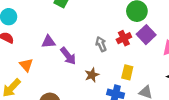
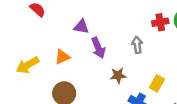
red cross: (124, 38) -> (160, 22), moved
orange triangle: (26, 65) -> (62, 57), moved, turned 32

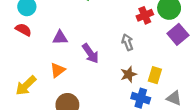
purple triangle: (81, 27) -> (60, 38), moved
brown star: (118, 75) -> (129, 74), moved

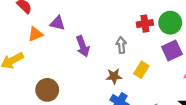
orange triangle: (58, 70) -> (35, 34), moved
yellow rectangle: (155, 75) -> (141, 70), moved

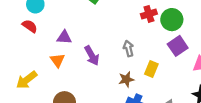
red cross: (145, 24) -> (149, 14), moved
orange triangle: (35, 34) -> (57, 60), moved, turned -35

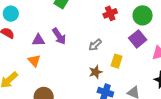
green circle: (172, 20) -> (143, 15), moved
gray arrow: (128, 48) -> (95, 45), turned -112
purple arrow: (92, 56) -> (59, 36), moved

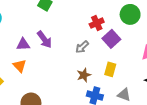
red cross: (110, 13) -> (97, 23), moved
purple square: (138, 39) -> (111, 39), moved
yellow rectangle: (117, 61) -> (110, 69), moved

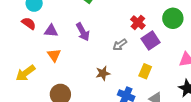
red cross: (97, 23) -> (138, 22), turned -32
purple triangle: (23, 44) -> (51, 31), moved
brown star: (84, 75) -> (103, 73), moved

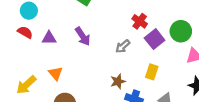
green circle: (173, 18) -> (181, 31), moved
orange triangle: (54, 55) -> (56, 73), moved
brown star: (103, 73) -> (118, 81), moved

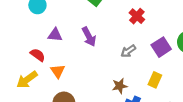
red cross: (140, 21) -> (137, 16), moved
red semicircle: (25, 32) -> (38, 55), moved

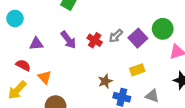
red cross: (137, 16) -> (95, 40), moved
gray arrow: (128, 51) -> (116, 36), moved
yellow rectangle: (155, 80) -> (137, 70), turned 56

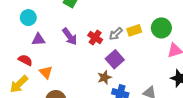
cyan circle: (15, 18) -> (28, 18), moved
purple square: (138, 38) -> (115, 59), moved
yellow rectangle: (137, 70) -> (134, 30), moved

